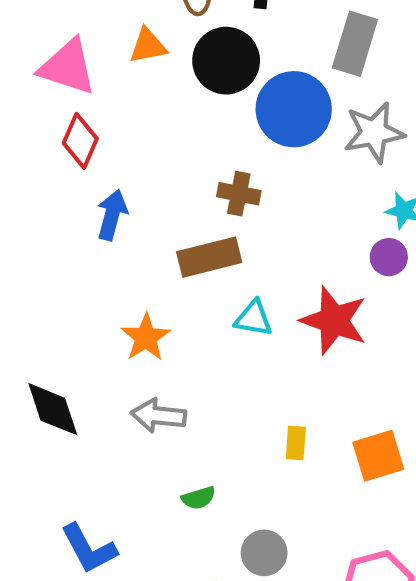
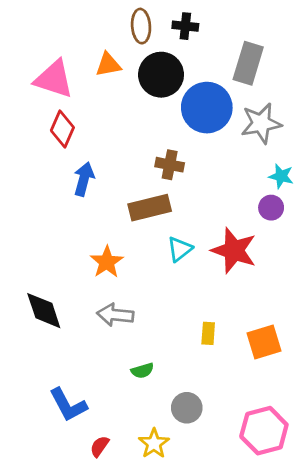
cyan triangle: (254, 318) -> (180, 249), turned -48

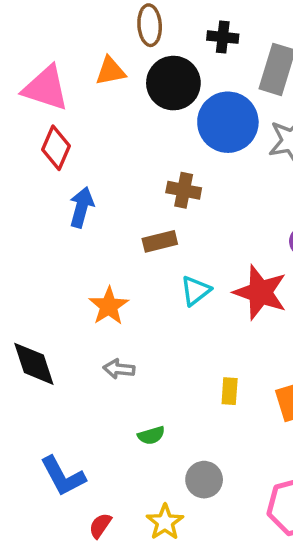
black cross: (185, 26) -> (223, 37), moved
brown rectangle: (150, 208) -> (160, 241), size x0.7
gray arrow: (115, 315) -> (119, 369), size x0.7

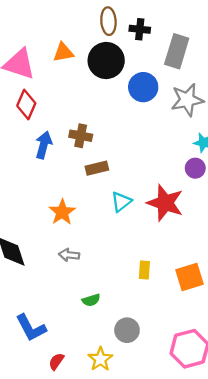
brown ellipse: (150, 25) -> (108, 21), moved
blue circle: (228, 122) -> (143, 87), size x0.7
brown cross: (184, 190) -> (81, 136), moved

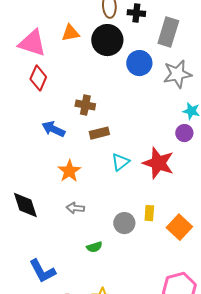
blue arrow: (44, 145) -> (53, 129), moved, turned -80
yellow rectangle: (144, 270) -> (149, 213), moved
orange square: (189, 277) -> (179, 227), turned -30
gray circle: (127, 330) -> (124, 223), moved

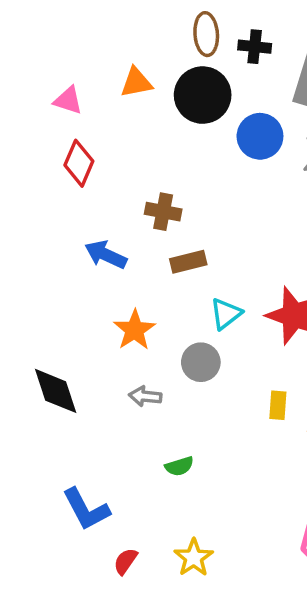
pink triangle: (32, 43) -> (68, 100), size x0.6
gray circle: (124, 223) -> (201, 362), moved

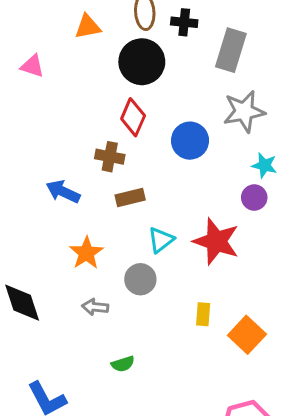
orange triangle: (136, 82) -> (88, 27), moved
blue circle: (260, 136) -> (190, 141), moved
red diamond: (79, 163) -> (133, 117), moved

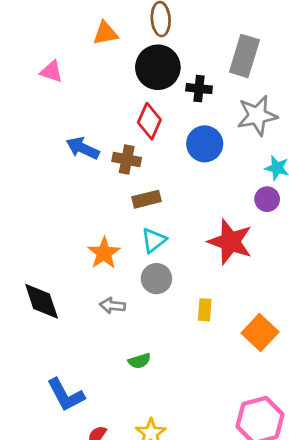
black cross: (184, 22) -> (199, 89), moved
blue arrow: (63, 192) -> (83, 148), moved
cyan triangle: (161, 240) -> (154, 240), moved
yellow rectangle: (203, 314) -> (205, 310), moved

